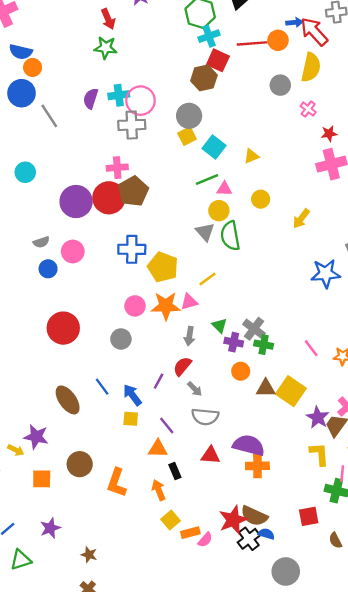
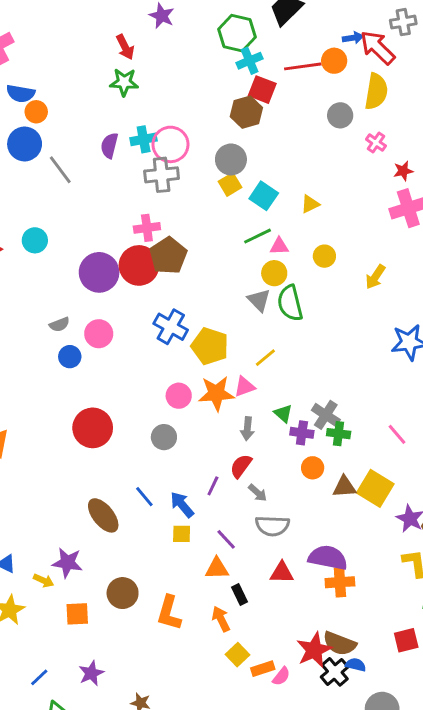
blue cross: (132, 249) -> (171, 327), turned 32

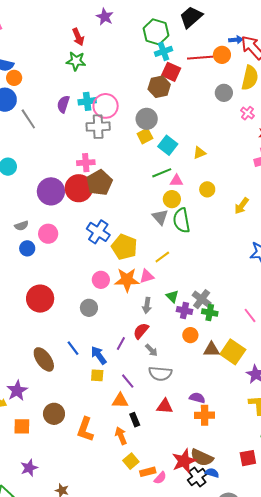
purple semicircle: (328, 558) -> (197, 398), size x0.6
purple star: (67, 563) -> (17, 391), turned 30

